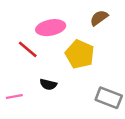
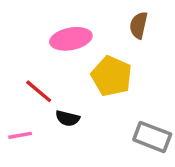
brown semicircle: (99, 18) -> (139, 25), turned -42
red line: (28, 49) -> (39, 91), moved

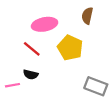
red line: (39, 91) -> (32, 49), moved
black semicircle: (68, 118) -> (31, 75), moved

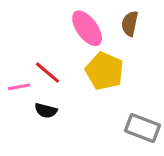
pink ellipse: (45, 24) -> (87, 28), moved, turned 65
pink line: (12, 85) -> (19, 87), moved

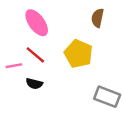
pink ellipse: (87, 28) -> (37, 23), moved

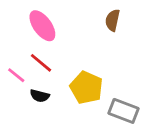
yellow pentagon: (78, 54) -> (86, 88), moved
pink line: (14, 66) -> (16, 75), turned 49

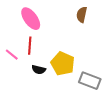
red line: (41, 63) -> (30, 46), turned 54
black semicircle: (40, 96) -> (39, 70), moved

